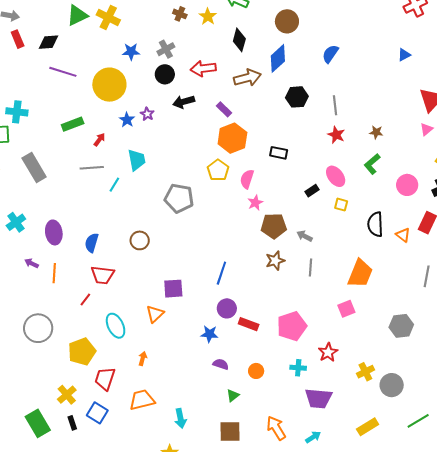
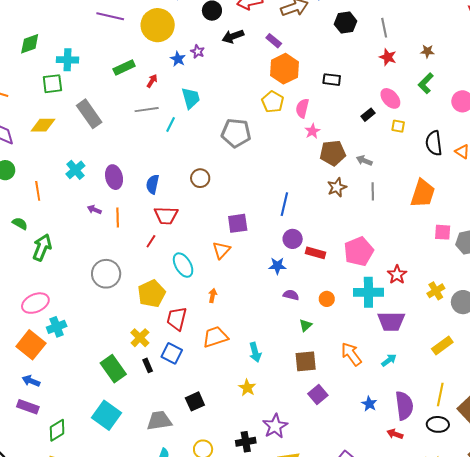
pink square: (346, 309) -> (443, 232), moved, turned 30
cyan cross: (298, 368) -> (368, 292), size x1.8

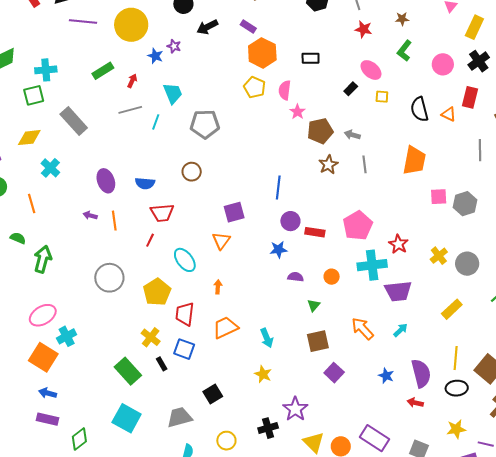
gray pentagon: (236, 133) -> (205, 124), moved
cyan cross: (75, 170) -> (50, 168), moved
blue semicircle: (153, 184) -> (145, 183), turned -90

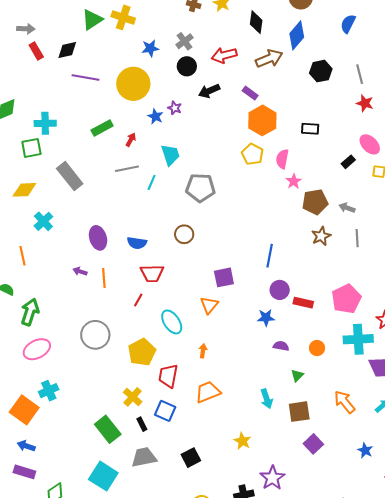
pink ellipse: (43, 315) -> (37, 349), moved
cyan arrow: (267, 338) -> (267, 399), moved
gray trapezoid: (180, 417) -> (144, 457), moved

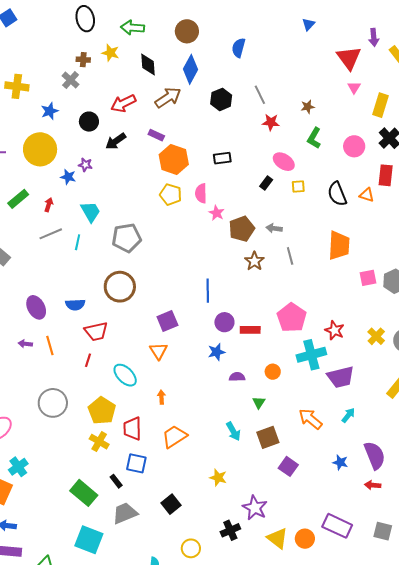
gray cross: (185, 41) -> (71, 80), moved
brown circle: (184, 234) -> (120, 287), size x1.6
yellow cross: (133, 397) -> (99, 442), moved

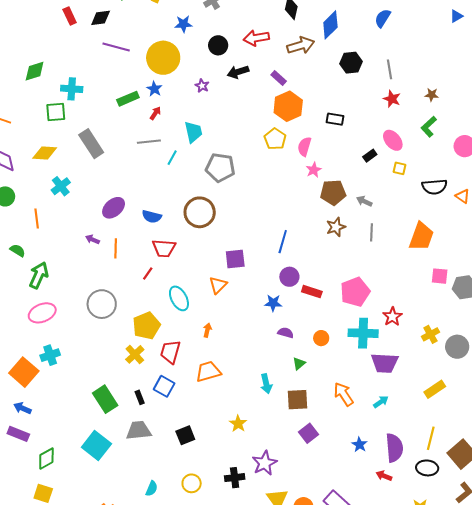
blue star: (68, 177) -> (154, 89), moved
black semicircle: (337, 194) -> (434, 187), turned -90
purple ellipse: (36, 307) -> (114, 208), turned 60

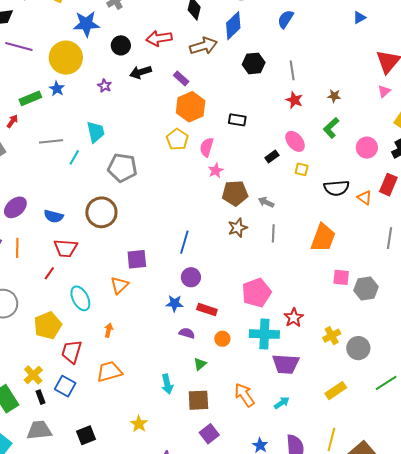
blue star: (183, 24) -> (86, 24), size x1.5
red arrow: (155, 113) -> (12, 121), moved
red rectangle: (312, 292) -> (207, 310), moved
yellow cross: (135, 354) -> (33, 375), moved

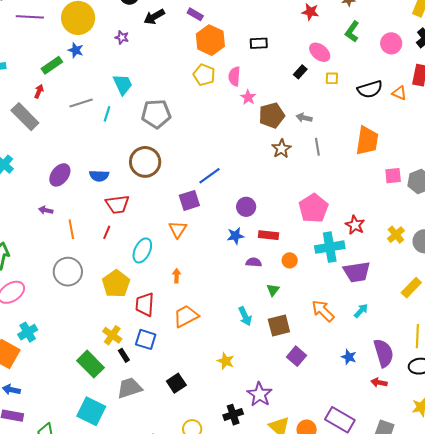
blue line: (184, 242) -> (209, 176), moved, turned 50
orange line: (17, 248) -> (71, 229), moved
cyan ellipse: (80, 298) -> (142, 250), turned 65

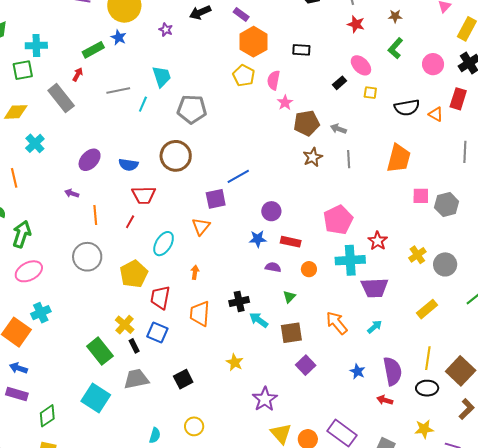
orange trapezoid: (186, 316) -> (200, 314), turned -64
cyan arrow: (245, 316) -> (259, 320), turned 144
black cross: (233, 415) -> (239, 301), moved

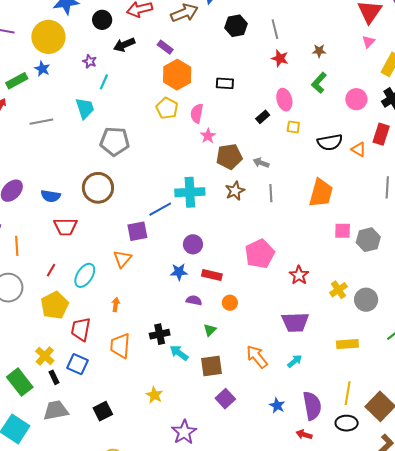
pink ellipse: (361, 65) -> (284, 100), turned 30
cyan line: (143, 104) -> (104, 82), moved
red line: (130, 222) -> (51, 270), moved
cyan cross: (350, 260) -> (190, 192), moved
yellow rectangle: (427, 309) -> (347, 344), turned 35

